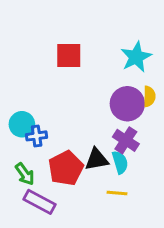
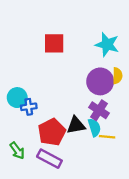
cyan star: (136, 57) -> (107, 45), turned -30
green arrow: (25, 174) -> (17, 151), moved
yellow line: (117, 193) -> (107, 137), moved
purple rectangle: (39, 202) -> (49, 159), moved

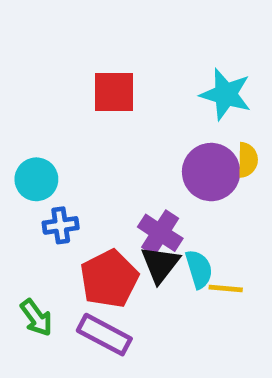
cyan circle: (17, 98) -> (36, 179), moved
purple cross: (99, 110) -> (160, 233), moved
black triangle: (76, 125) -> (160, 264), turned -42

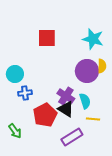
black triangle: (160, 264) -> (66, 109), turned -36
cyan semicircle: (199, 269) -> (85, 101), moved
purple rectangle: (104, 335) -> (72, 137), moved, turned -60

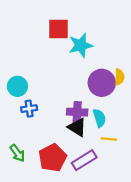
red square: (47, 38) -> (58, 29), moved
cyan star: (93, 39) -> (81, 45), moved, turned -30
purple cross: (66, 96) -> (77, 112), turned -30
red pentagon: (45, 115) -> (53, 158), moved

